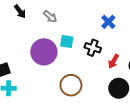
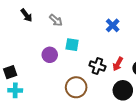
black cross: (93, 48) -> (97, 66), moved
purple circle: (44, 52) -> (50, 55), size x0.6

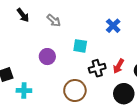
cyan square: (72, 45) -> (80, 46), moved
black cross: (97, 66) -> (97, 68), turned -35
cyan cross: (15, 90) -> (24, 91), moved

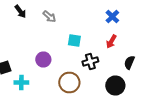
blue cross: (113, 26) -> (112, 16), moved
purple circle: (47, 57) -> (43, 60), moved
red arrow: (118, 66) -> (111, 42), moved

